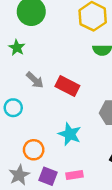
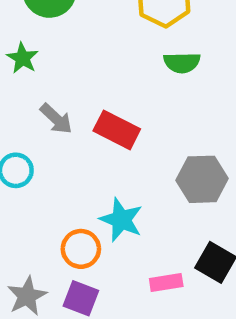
orange circle: (34, 150) -> (81, 249), moved
pink rectangle: (75, 175) -> (166, 283), moved

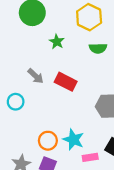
green star: (23, 58) -> (57, 42), moved
cyan star: (121, 220) -> (73, 140), moved

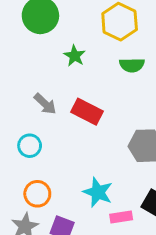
cyan circle: (16, 102) -> (30, 146), moved
orange circle: (48, 141) -> (37, 194), moved

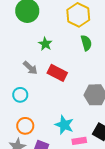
green star: (75, 56) -> (45, 44), moved
green semicircle: (132, 65) -> (86, 43), turned -105

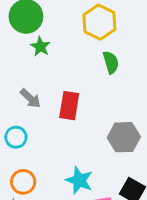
green star: (45, 44) -> (40, 47), moved
red rectangle: (57, 73) -> (69, 106), turned 72

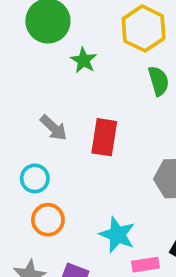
green star: (40, 47) -> (84, 60), moved
orange circle: (23, 182) -> (48, 220), moved

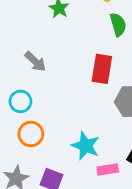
red rectangle: (104, 137) -> (102, 69), moved

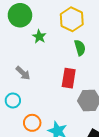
orange circle: (31, 134) -> (32, 123), moved

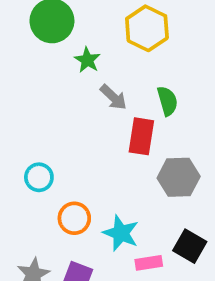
green semicircle: (80, 48) -> (167, 101), moved
gray arrow: (23, 73) -> (113, 97), moved

